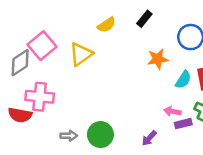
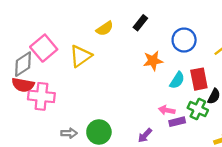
red semicircle: (20, 115) -> (23, 85), moved

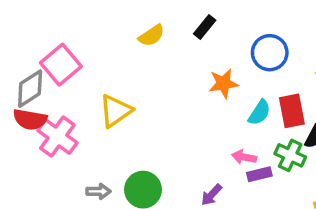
yellow triangle: (81, 56) -> (116, 111), moved
pink cross: (41, 96) -> (57, 137), turned 30

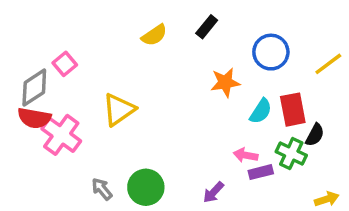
pink square: (61, 65) -> (65, 64), size x0.6
gray arrow: (98, 191) -> (102, 189), turned -130

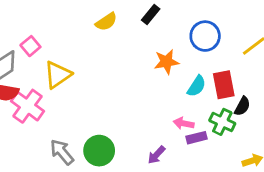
yellow triangle: (119, 110) -> (58, 75), moved
gray arrow: (102, 189) -> (62, 152), size x1.4

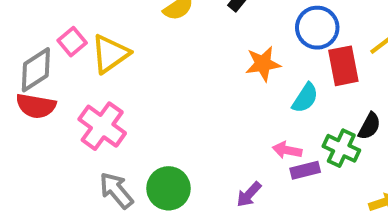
yellow triangle: (58, 75) -> (110, 54), moved
red rectangle: (224, 85) -> (343, 66), moved
pink cross: (28, 106) -> (102, 126), moved

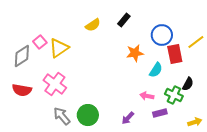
red semicircle: (36, 106) -> (22, 90), moved
purple rectangle: (305, 170) -> (160, 113), moved

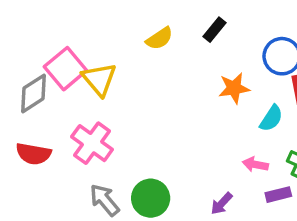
pink square: (40, 42) -> (65, 69), size x1.6
yellow triangle: (59, 48) -> (99, 79), turned -35

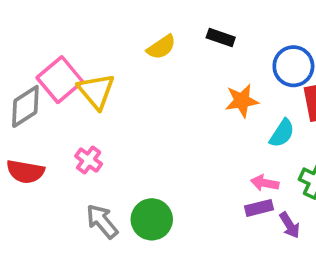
black rectangle: (214, 30) -> (221, 38), turned 70
pink cross: (92, 143) -> (89, 160), size x0.6
purple rectangle: (278, 195) -> (259, 208), moved
purple arrow: (222, 203) -> (290, 225), moved, turned -75

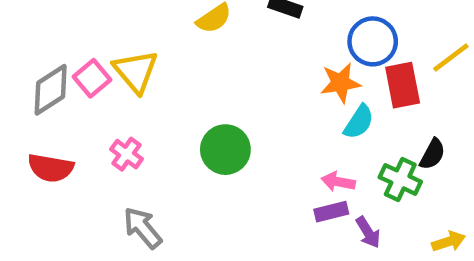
pink square: (60, 80) -> (92, 78), moved, size x0.7
orange star: (242, 101) -> (340, 83), moved
green circle: (152, 219) -> (225, 150), moved

